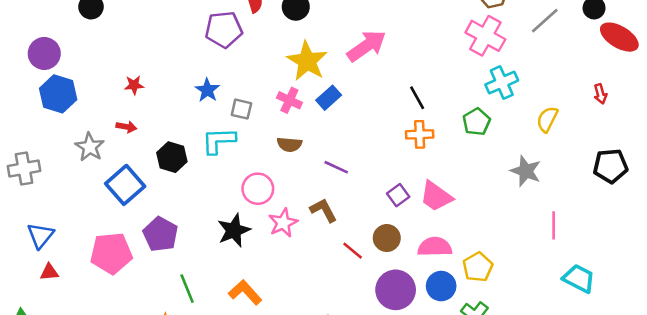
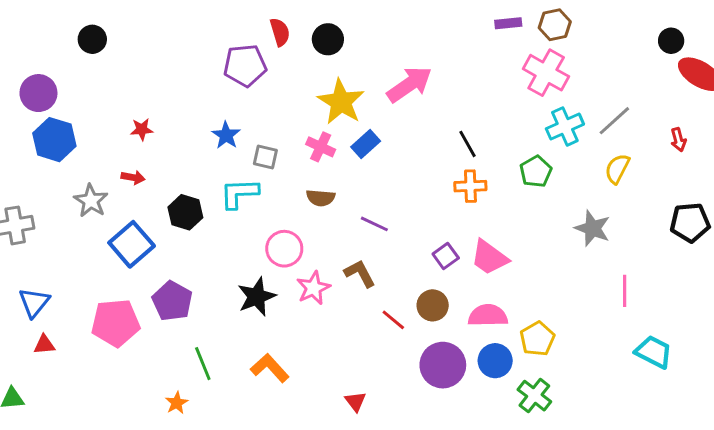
gray line: (545, 21) -> (614, 121), moved

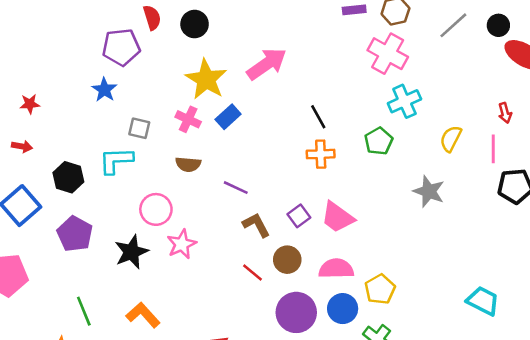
gray line: (614, 121) -> (453, 25), moved
blue star: (226, 135) -> (104, 90), moved
brown L-shape: (360, 273) -> (256, 225), moved
pink line: (625, 291) -> (493, 149), moved
purple pentagon: (172, 301) -> (75, 234), moved

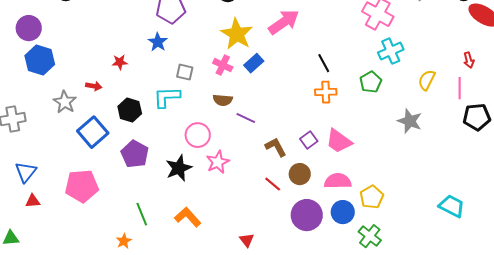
red star: (30, 104) -> (120, 62), moved
purple line: (236, 188) -> (246, 118), moved

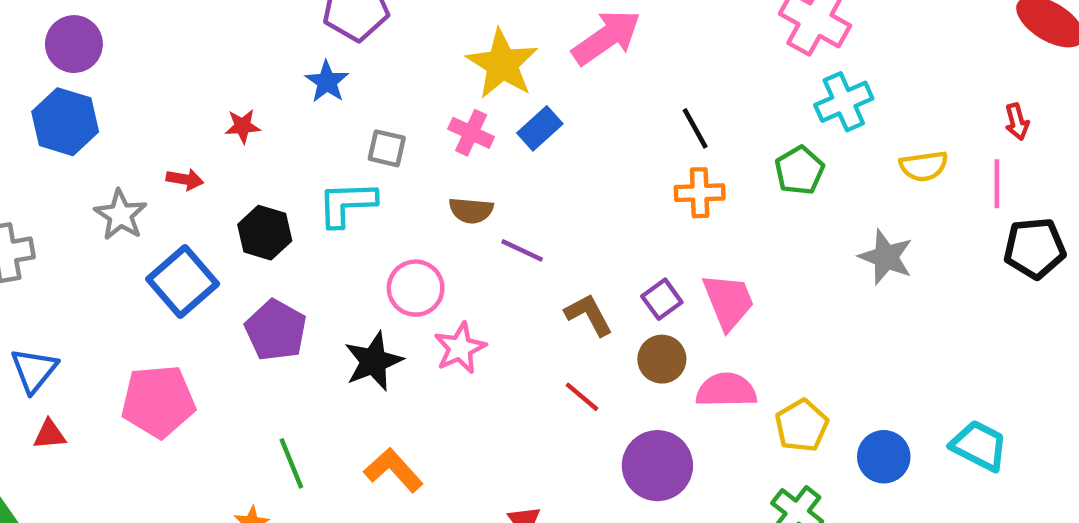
purple circle: (29, 28) -> (74, 44), moved
yellow semicircle: (427, 80) -> (924, 166), turned -125
pink trapezoid: (339, 141) -> (728, 301), turned -148
brown circle: (300, 174) -> (662, 359), moved
blue circle: (343, 212) -> (884, 457), moved

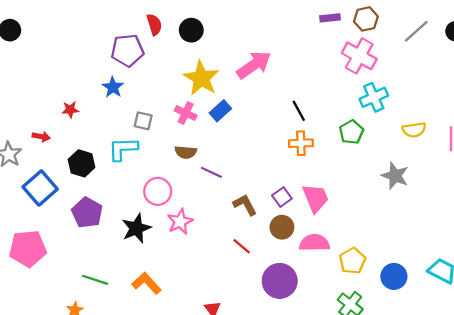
green line: (291, 463) -> (95, 280), turned -50

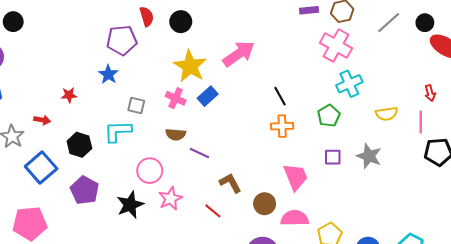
purple square: (282, 197) -> (333, 157), moved, turned 36
red line: (242, 246) -> (213, 211), moved

